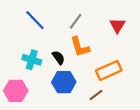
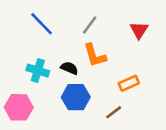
black semicircle: (58, 58) -> (69, 68), turned -32
orange rectangle: (109, 70) -> (129, 83), size x0.7

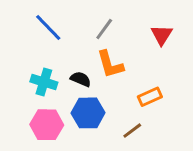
pink hexagon: (19, 107) -> (47, 125), moved

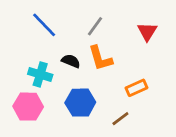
black semicircle: (81, 79) -> (71, 61), moved
pink hexagon: (47, 125) -> (28, 107), moved

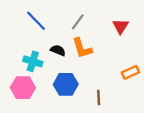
orange rectangle: (136, 88) -> (130, 72), moved
brown line: (120, 119) -> (99, 98), turned -56

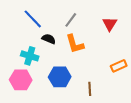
black semicircle: (58, 50) -> (49, 39), moved

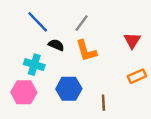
red triangle: (110, 24) -> (132, 40), moved

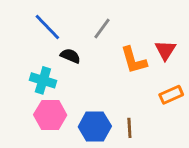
orange L-shape: (86, 51) -> (134, 60), moved
blue hexagon: (69, 89) -> (95, 126), moved
pink hexagon: (24, 92) -> (50, 115), moved

